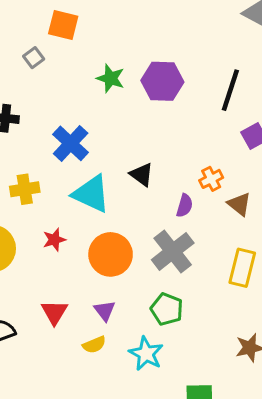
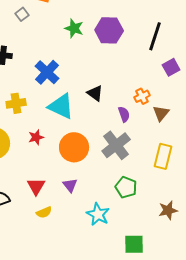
brown triangle: (239, 204) -> (161, 113), turned 30
purple semicircle: (185, 206) -> (124, 114), turned -35
green pentagon: (167, 309) -> (126, 187), moved
yellow semicircle: (94, 345) -> (44, 212), moved

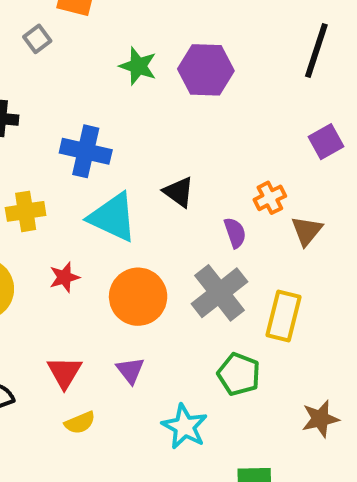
black line: (155, 36) -> (316, 51), moved
blue cross: (47, 72) -> (86, 151), turned -30
yellow rectangle: (163, 156) -> (283, 316), moved

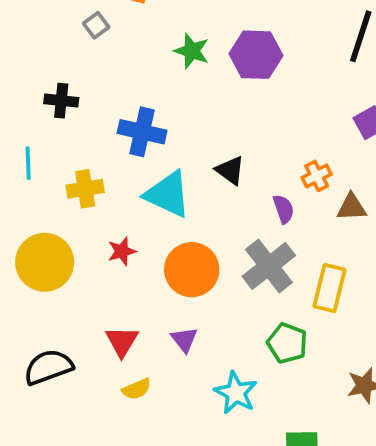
brown triangle: (307, 231) -> (352, 207), turned 48

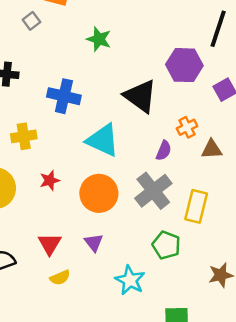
purple hexagon: (256, 55) -> (184, 65), moved
black triangle: (230, 170) -> (140, 96), moved, size x1.6
cyan triangle: (168, 194) -> (103, 140), moved
purple semicircle: (284, 209) -> (164, 151), turned 42

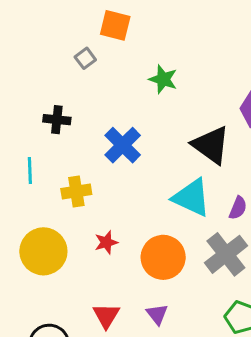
blue cross: (64, 96) -> (123, 145), turned 32
cyan triangle: (103, 140) -> (192, 197), moved

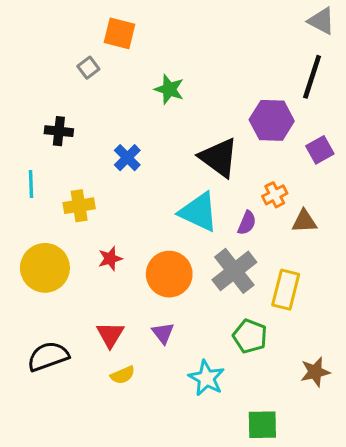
blue cross: (123, 145) -> (127, 158), size x0.7

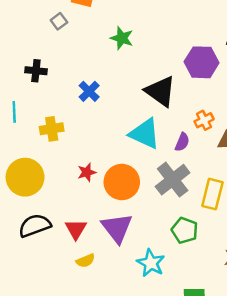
red star: (110, 259) -> (87, 172), moved
purple triangle: (163, 333) -> (117, 228), size x1.8
black semicircle: (48, 356) -> (35, 226), moved

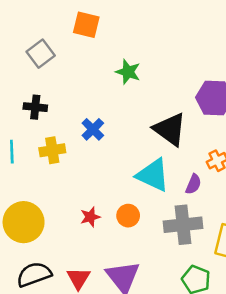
gray square: (59, 21) -> (41, 54), moved, size x1.5
yellow cross: (52, 129) -> (52, 150), moved
gray cross: (173, 180) -> (183, 225), turned 32
orange circle: (122, 182) -> (128, 216), moved, size x0.6

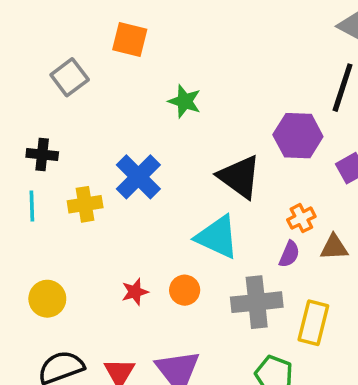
black cross: (35, 107) -> (42, 155), moved
blue cross: (93, 129) -> (138, 177), size x1.5
purple semicircle: (193, 184) -> (289, 254), moved
yellow circle: (24, 222) -> (47, 299), size x0.7

